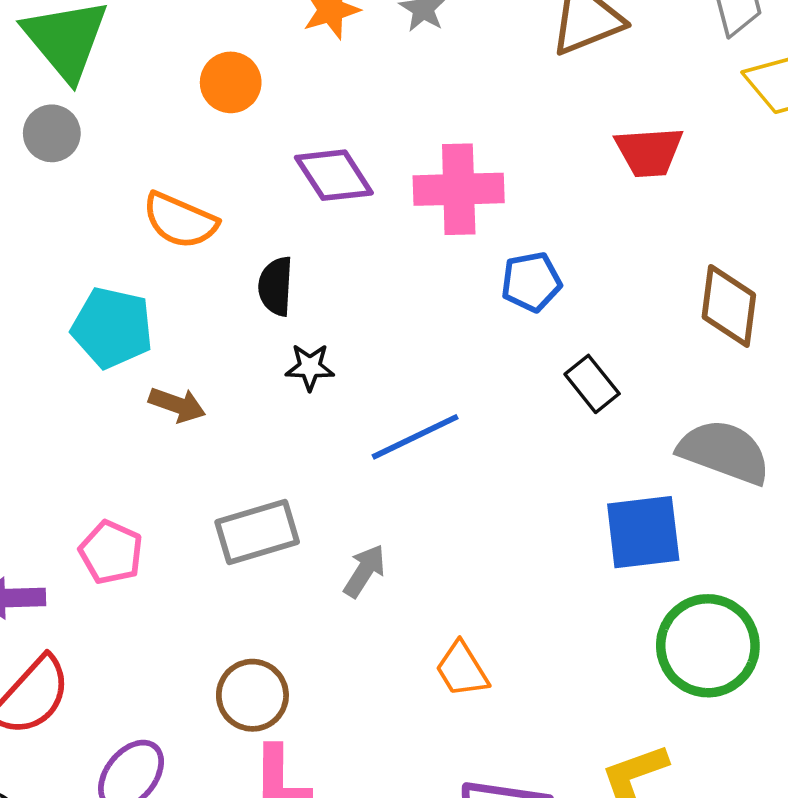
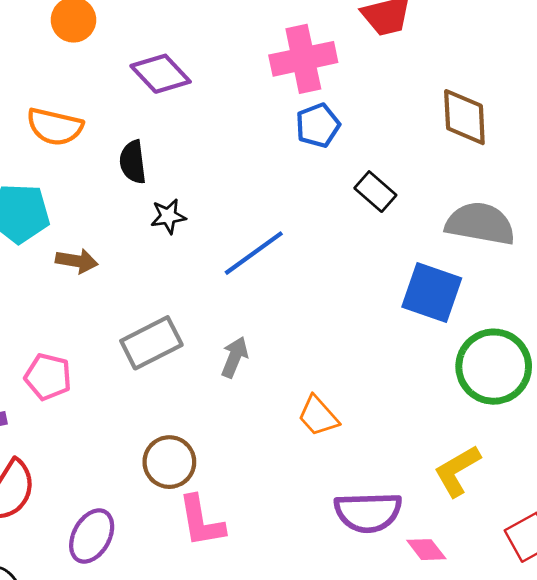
pink cross: (459, 189) -> (303, 59), moved
blue square: (643, 532) -> (432, 292), turned 36

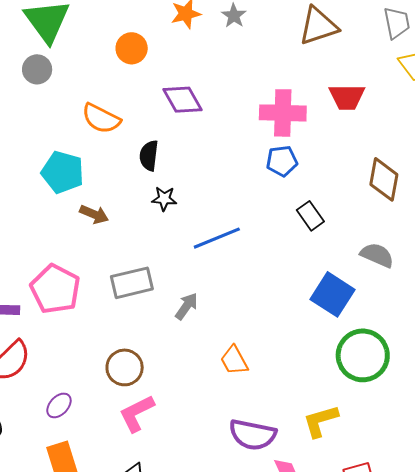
gray semicircle: (480, 224) -> (377, 255), size x0.7
pink pentagon: (48, 377) -> (55, 289), size x1.5
pink L-shape: (201, 521) -> (137, 413), turned 60
purple ellipse: (92, 536) -> (59, 405), size x0.7

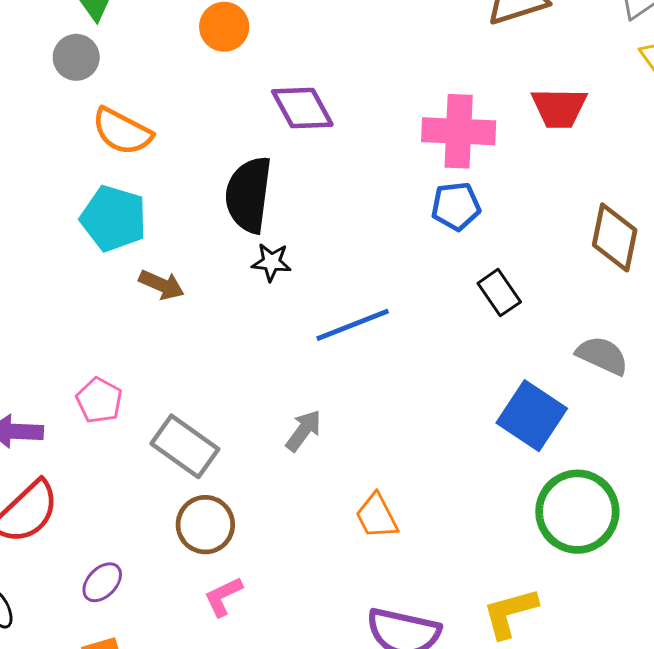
orange semicircle: (101, 119) -> (122, 131), moved
black semicircle: (149, 156) -> (249, 195), size x1.6
gray rectangle: (132, 283) -> (185, 446), moved, turned 48
pink pentagon: (55, 289) -> (99, 400), size x0.6
pink L-shape: (137, 413) -> (223, 596), size x0.7

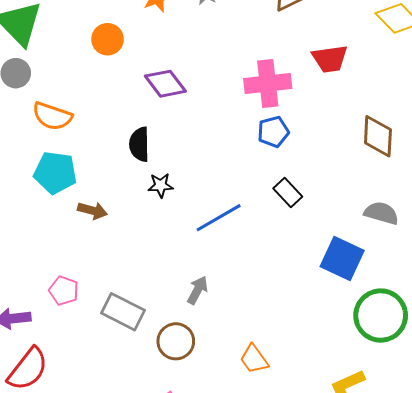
black semicircle: (249, 195) -> (139, 144), size x0.7
black rectangle: (499, 293) -> (288, 192), moved
orange trapezoid: (377, 516) -> (254, 359), moved
brown circle: (205, 525) -> (176, 341), moved

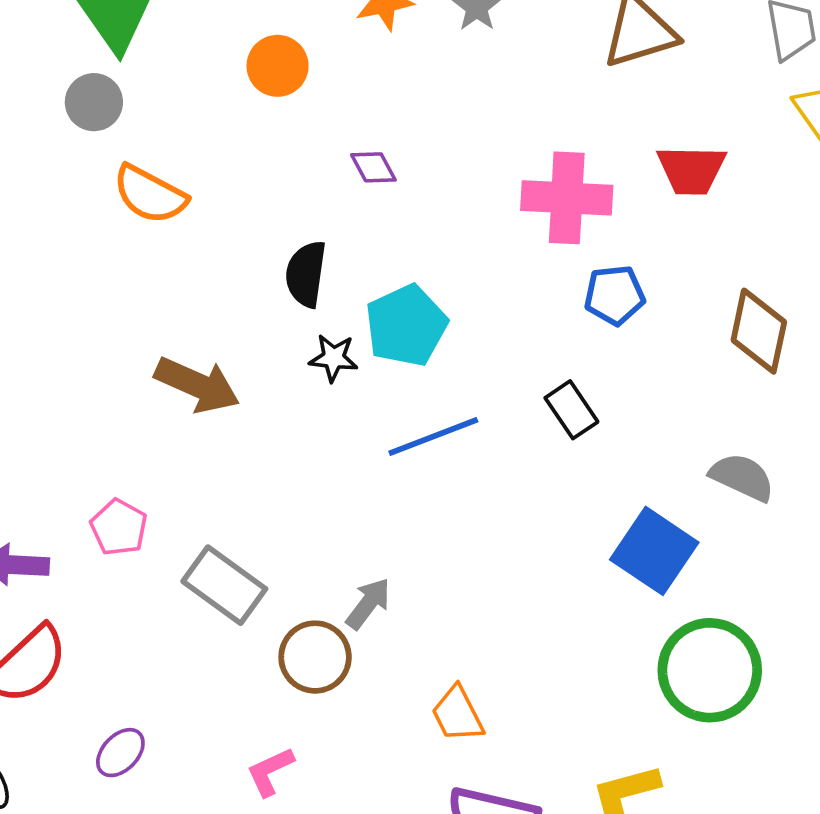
purple diamond: (165, 84) -> (373, 167), size x0.6
blue pentagon: (273, 132) -> (615, 295), moved
cyan pentagon: (55, 173) -> (406, 325), moved, turned 30
brown arrow: (92, 211) -> (197, 385), size x1.5
gray arrow: (197, 290) -> (368, 603), moved

